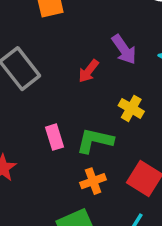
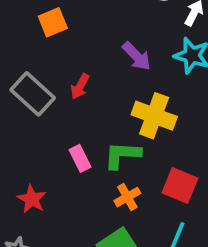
red arrow: (89, 71) -> (80, 86), moved
yellow cross: (131, 108) -> (154, 116), size x1.6

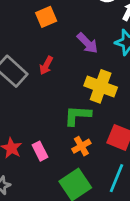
orange square: (53, 22) -> (46, 17), moved
pink rectangle: (80, 158) -> (40, 151), moved

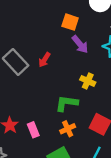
orange square: (46, 17) -> (70, 22), moved, turned 36
yellow cross: (101, 86) -> (88, 81), size x0.6

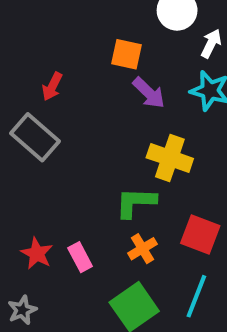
red arrow: (44, 60) -> (52, 86), moved
yellow cross: (88, 81) -> (170, 158), size x1.5

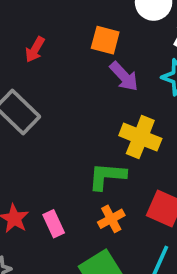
red arrow: (52, 86) -> (35, 50), moved

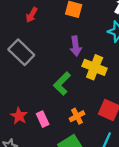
purple arrow: (124, 76) -> (76, 46), moved, turned 36
green L-shape: (107, 176) -> (62, 84), moved, turned -50

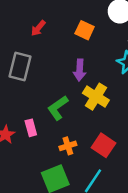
gray rectangle: (21, 52) -> (20, 66), turned 50
pink rectangle: (43, 119) -> (31, 128), moved

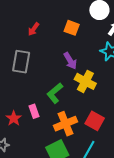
purple arrow: (80, 70) -> (70, 61), turned -30
orange cross: (68, 146) -> (65, 124), size x1.6

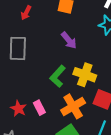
yellow cross: (85, 81) -> (85, 75), moved
pink rectangle: (34, 111) -> (39, 108), moved

